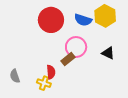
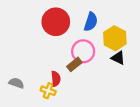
yellow hexagon: (105, 16) -> (115, 38), moved
blue semicircle: (83, 20) -> (91, 22), turned -90
gray semicircle: (15, 76) -> (16, 83), turned 128

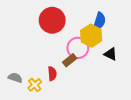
blue semicircle: (91, 22) -> (99, 21), moved
yellow hexagon: (115, 38) -> (91, 36), moved
yellow cross: (48, 91) -> (35, 85), moved, turned 32

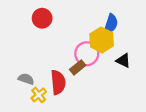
red circle: (52, 20) -> (42, 18), moved, size x0.7
red semicircle: (52, 74) -> (58, 82), size x1.5
gray semicircle: (15, 78) -> (26, 79), moved

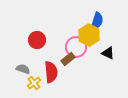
red circle: (42, 18) -> (37, 40), moved

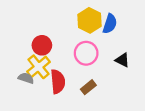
yellow hexagon: (89, 35) -> (89, 20), moved
brown rectangle: (68, 59) -> (88, 87), moved
yellow cross: (34, 83) -> (39, 67), moved, size x1.5

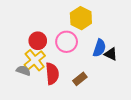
blue semicircle: (110, 24) -> (99, 48), moved
pink circle: (86, 53) -> (67, 42), moved

